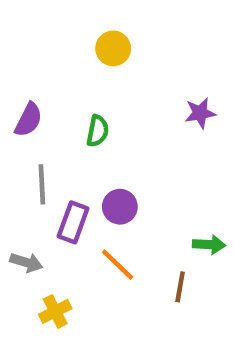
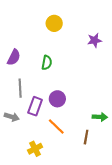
purple star: (200, 113) -> (95, 40), moved
gray arrow: (26, 262) -> (12, 117), moved
yellow cross: (55, 311) -> (35, 149), moved

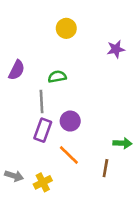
green semicircle: (47, 63) -> (57, 77), turned -112
gray line: (20, 88) -> (41, 101), moved
gray arrow: (12, 117) -> (14, 176), moved

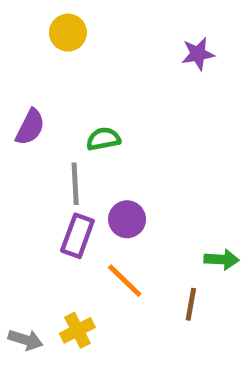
yellow circle: (66, 28) -> (68, 33), moved
purple star: (116, 49) -> (198, 54), moved
gray arrow: (14, 176) -> (25, 340), moved

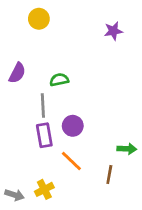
purple rectangle: (77, 236) -> (44, 135), turned -30

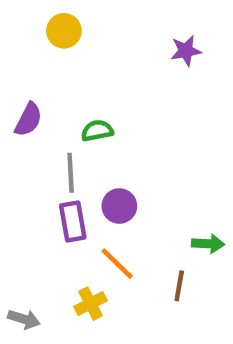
yellow cross: (44, 189) -> (91, 304), moved

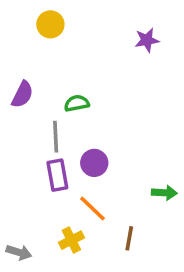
brown line: (179, 286) -> (129, 238), moved

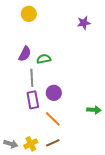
purple semicircle: (22, 95) -> (25, 54), moved
brown line: (129, 238) -> (53, 143), moved, turned 56
yellow cross: (71, 240) -> (31, 144), moved

